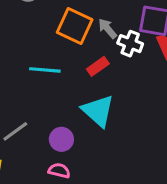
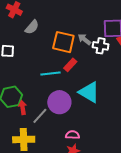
red rectangle: (98, 66) -> (70, 65), moved
purple circle: (61, 139) -> (59, 102), moved, size x1.5

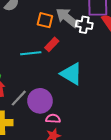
gray arrow: (84, 39) -> (67, 18), size x1.6
orange square: (63, 42) -> (45, 20), size x0.7
purple circle: (59, 102) -> (40, 101), moved

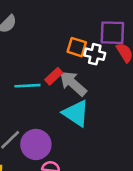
gray arrow: (67, 18) -> (73, 83), moved
orange square: (45, 20) -> (77, 47), moved

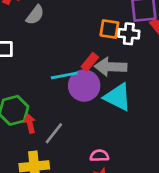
gray arrow: (73, 83) -> (111, 67), turned -32
purple circle: (36, 144) -> (84, 86), moved

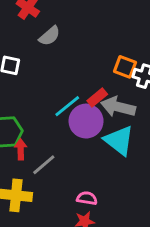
cyan line: (64, 75) -> (67, 106), turned -40

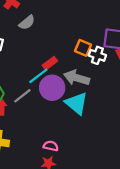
red rectangle: (97, 97) -> (50, 63), moved
gray line: (44, 165) -> (22, 96), moved

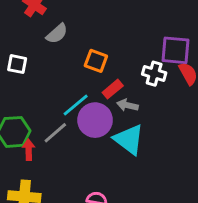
orange square: (83, 48) -> (96, 61), moved
red rectangle: (50, 63) -> (113, 89), moved
gray arrow: (77, 78) -> (127, 105), size x0.6

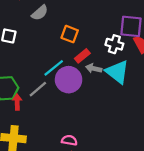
cyan triangle: (129, 139) -> (117, 72), moved

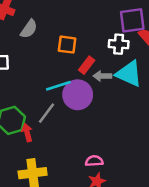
cyan line: (54, 68) -> (58, 86), turned 35

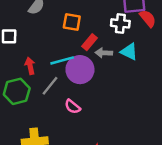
cyan triangle: (129, 74) -> (129, 52), size x0.7
red arrow: (27, 132) -> (30, 66), moved
pink semicircle: (94, 161) -> (73, 107), moved, turned -140

